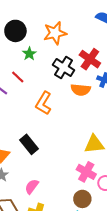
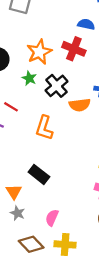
green star: (29, 54) -> (29, 78), moved
red cross: (90, 59) -> (74, 49), moved
black cross: (64, 68) -> (57, 86), turned 30

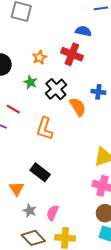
orange star: (39, 52) -> (40, 57), size x0.6
orange semicircle: (80, 105) -> (78, 107), turned -114
gray star: (17, 213) -> (30, 211), moved

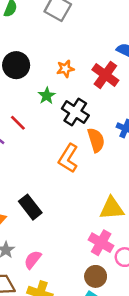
black cross: (56, 89) -> (75, 112), turned -30
orange L-shape: (45, 129) -> (68, 158), moved

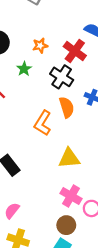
black cross: (75, 112) -> (62, 77), moved
yellow triangle: (112, 208) -> (69, 158), moved

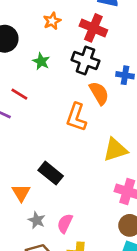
orange star: (40, 46) -> (52, 21), moved

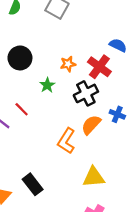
orange star: (52, 21) -> (68, 64), moved
black cross: (85, 60) -> (86, 93), turned 30
orange semicircle: (99, 93) -> (91, 125), turned -120

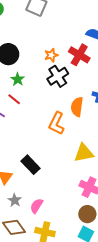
green star: (47, 85) -> (18, 79), moved
black cross: (86, 93) -> (58, 76), moved
orange semicircle: (91, 125) -> (77, 107), turned -30

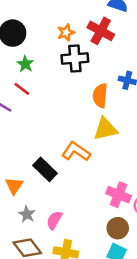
black cross: (58, 76) -> (75, 59), turned 30
orange L-shape: (57, 123) -> (76, 152), moved, turned 100
yellow triangle: (84, 153) -> (105, 129), moved

